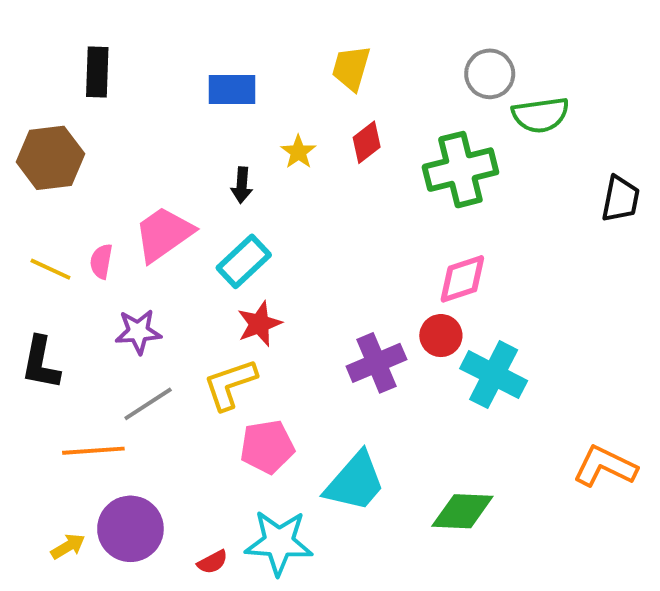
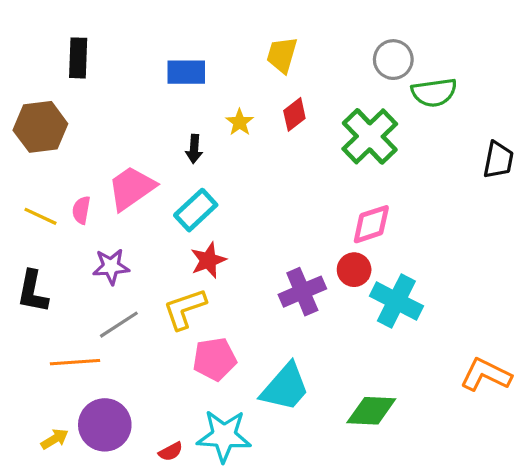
green cross: (460, 170) -> (370, 136), turned -30

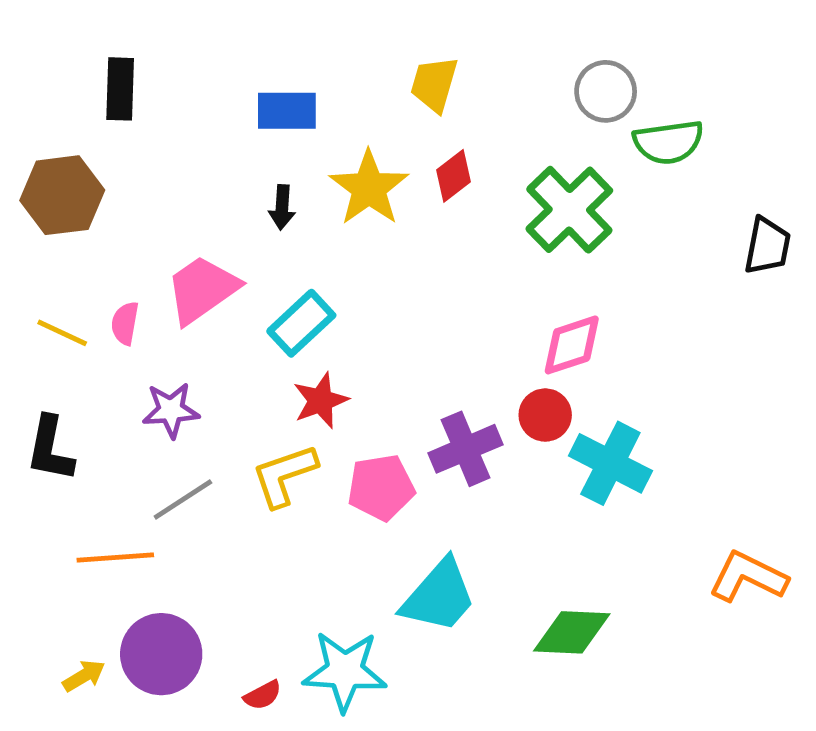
yellow star: (240, 122) -> (369, 188), size x1.8
black arrow: (194, 149) -> (282, 207), moved
pink pentagon: (215, 359) -> (381, 487), moved

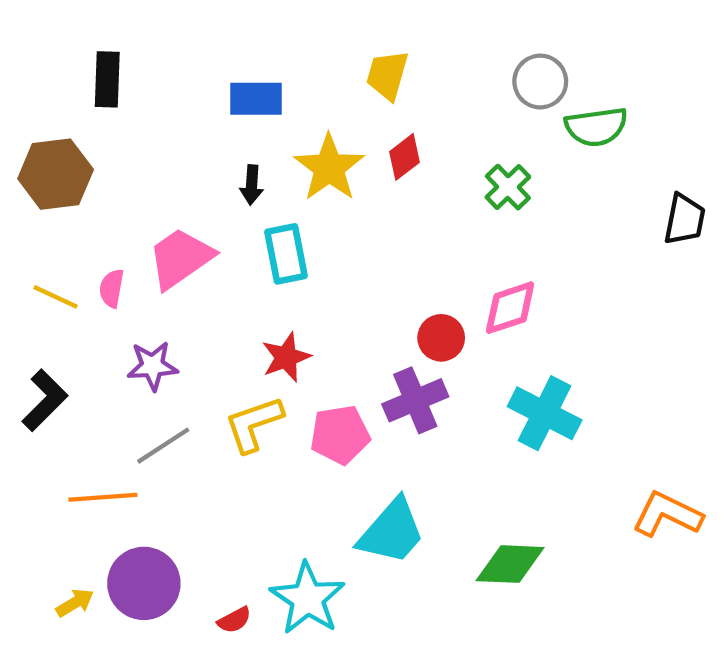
green cross: (569, 210) -> (508, 187), size x0.6
cyan rectangle: (301, 323) -> (286, 254), moved, turned -58
red circle: (545, 415) -> (441, 338), moved
black L-shape: (50, 449) -> (45, 400), turned -146
cyan star: (345, 671) -> (308, 598), turned 30

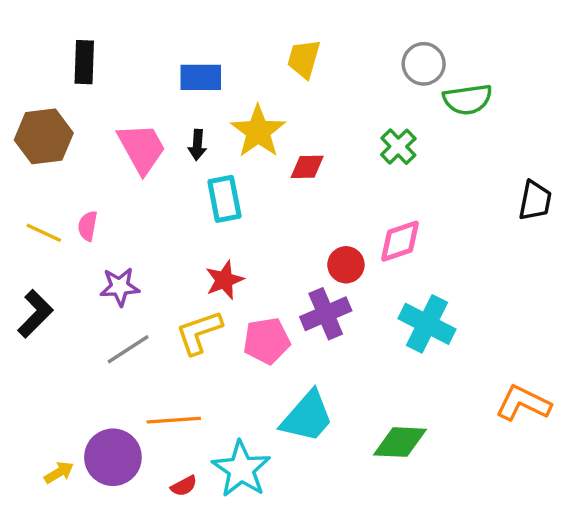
red diamond: (405, 157) -> (307, 167), moved, turned 36
black trapezoid: (685, 219) -> (535, 201), moved
pink trapezoid: (180, 258) -> (142, 148), moved, turned 96
orange line: (103, 497) -> (174, 420), moved

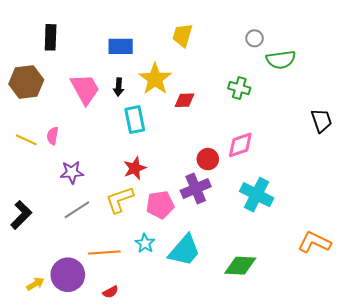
gray circle: (424, 64) -> (255, 38), size x0.7
green cross: (398, 147) -> (239, 88), turned -30
black trapezoid: (535, 201) -> (321, 121), turned -30
black L-shape: (35, 314) -> (21, 215), moved
cyan star: (241, 469) -> (145, 243), moved, size x0.6

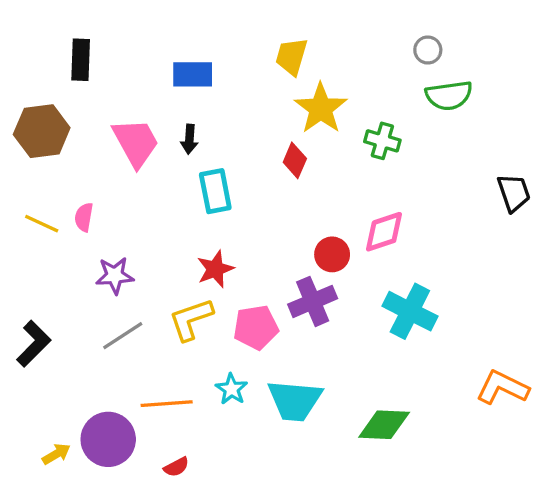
gray circle: (255, 38) -> (428, 50), moved
yellow star: (155, 79) -> (321, 108), moved
red diamond: (184, 100) -> (295, 160), turned -65
cyan trapezoid: (184, 250) -> (295, 400), turned 54

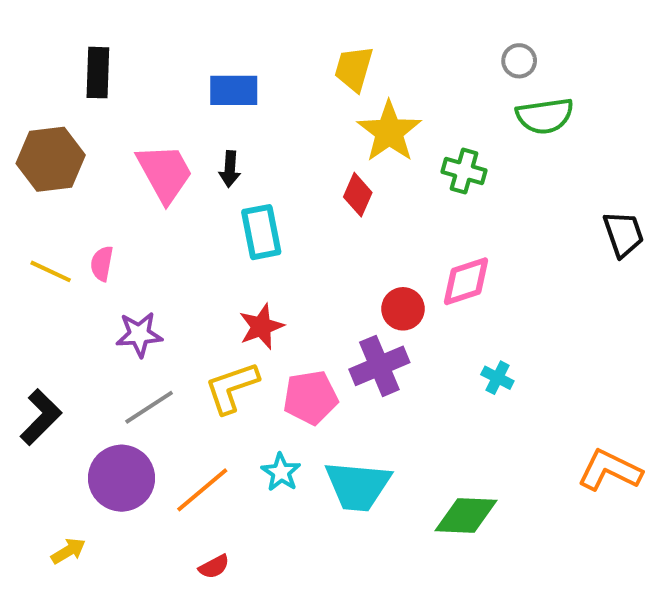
cyan cross: (410, 311) -> (497, 378), size x0.5
orange line: (167, 404) -> (202, 490), turned -36
purple circle: (108, 439) -> (122, 478), moved

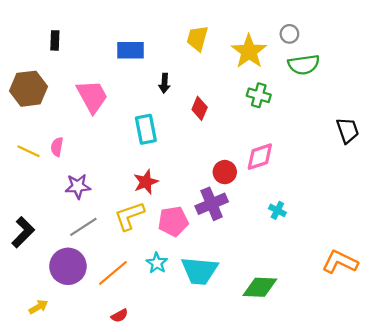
black rectangle: (98, 73) -> (55, 40), size x0.7
yellow star: (389, 132) -> (249, 51), moved
black arrow: (230, 169) -> (164, 83), moved

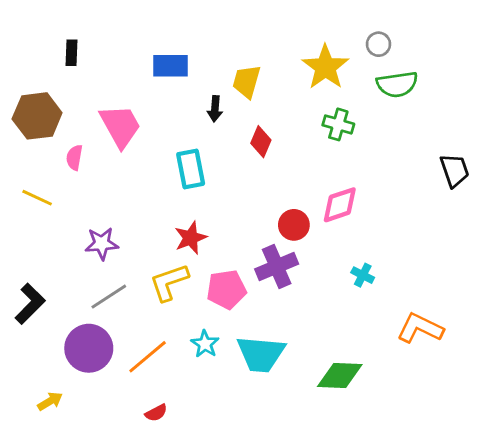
yellow trapezoid: (197, 38) -> (247, 81), moved
pink semicircle: (57, 147) -> (74, 157), moved
orange L-shape: (340, 262) -> (420, 328), moved

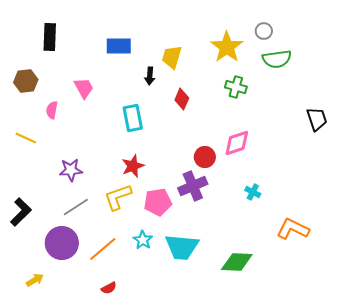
black rectangle: (72, 53) -> (50, 37), size x1.5
brown hexagon: (37, 116) -> (26, 81), size x0.7
pink trapezoid: (120, 126) -> (84, 88), size x0.7

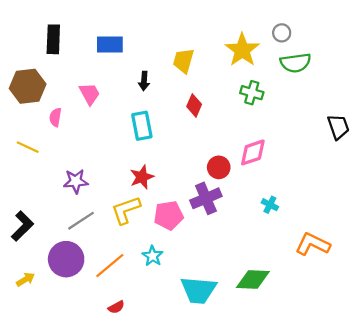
blue rectangle: (119, 46) -> (110, 45), moved
black arrow: (150, 76) -> (144, 81), moved
brown hexagon: (26, 81) -> (28, 86), size x1.4
cyan trapezoid: (182, 247) -> (198, 290), moved
yellow arrow: (35, 280) -> (26, 279), moved

